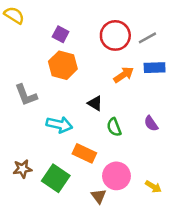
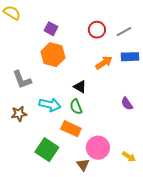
red circle: (115, 35) -> (97, 30), size x0.7
green semicircle: (114, 127) -> (76, 107), moved
brown star: (22, 169) -> (19, 114), moved

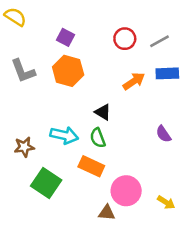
gray L-shape: (22, 80) -> (23, 71), moved
green square: (47, 150) -> (46, 183), moved
brown triangle: (83, 165) -> (107, 213), turned -48

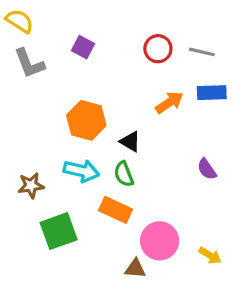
gray line: (160, 41) -> (202, 52), turned 42
gray L-shape: (23, 71) -> (29, 63), moved
orange hexagon: (68, 71) -> (86, 120), moved
green square: (46, 183) -> (59, 231), turned 36

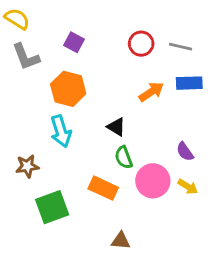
orange hexagon: (86, 120) -> (68, 89), moved
cyan arrow: (81, 171) -> (61, 131), moved, turned 60
green semicircle: (124, 174) -> (124, 157), moved
pink circle: (160, 241) -> (153, 181), moved
yellow arrow: (210, 255) -> (188, 187), moved

